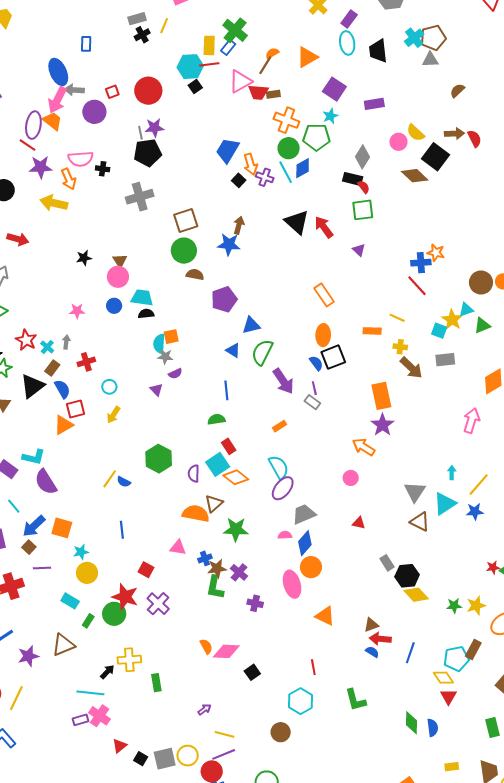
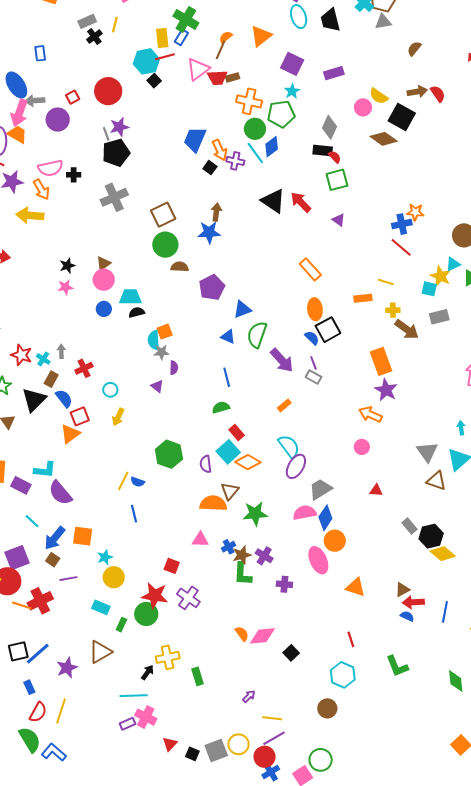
brown triangle: (120, 261) -> (103, 264), turned 35
pink star: (77, 311) -> (65, 287), moved
purple semicircle: (175, 374) -> (174, 368), turned -56
blue line: (122, 530) -> (134, 514), moved
pink semicircle: (285, 535) -> (305, 513), size x1.6

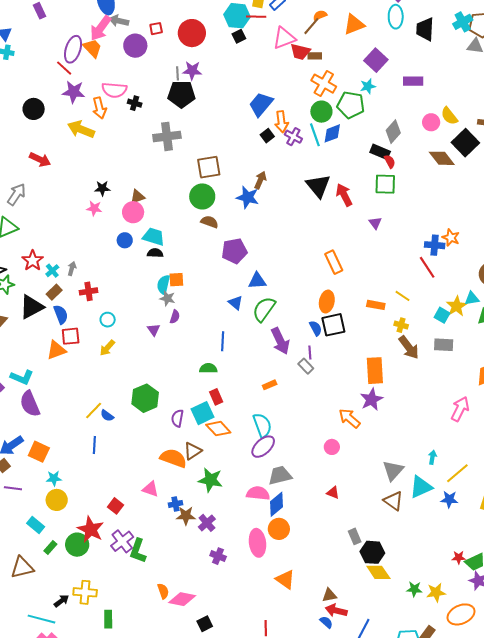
green L-shape: (243, 574) -> (138, 551), moved

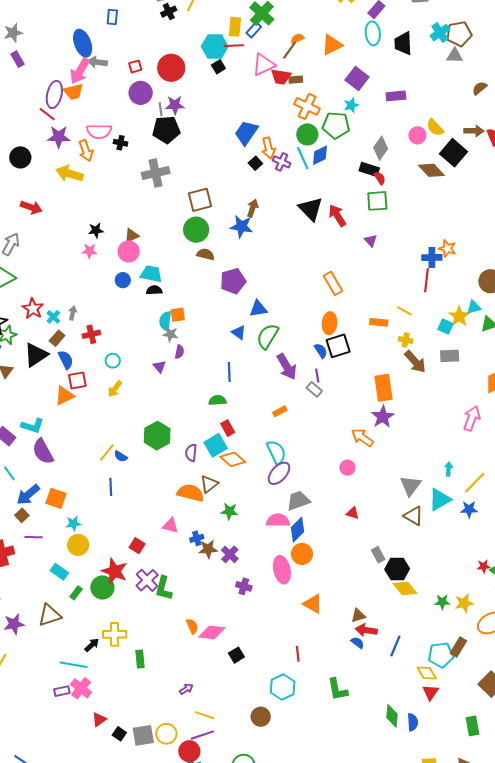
purple circle: (135, 46) -> (141, 93), moved
orange trapezoid: (92, 48) -> (74, 92), turned 125
red line: (427, 267) -> (426, 280), turned 45
green star: (210, 480) -> (230, 511), size x0.7

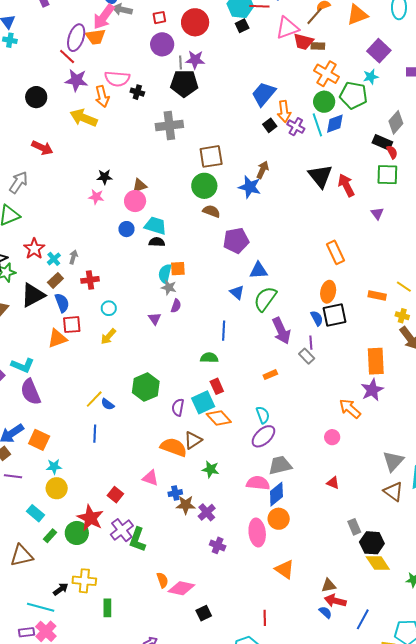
cyan semicircle: (276, 452) -> (263, 415), size x0.7

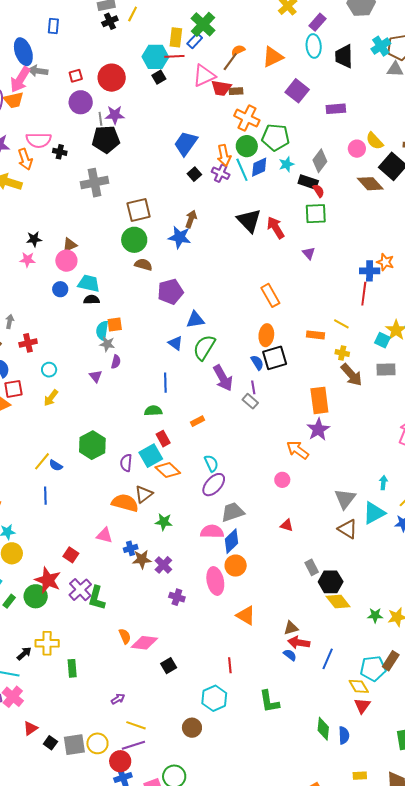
cyan star: (371, 77) -> (286, 164), moved
orange arrow: (284, 111) -> (224, 155), moved
orange rectangle: (270, 375) -> (198, 421), moved

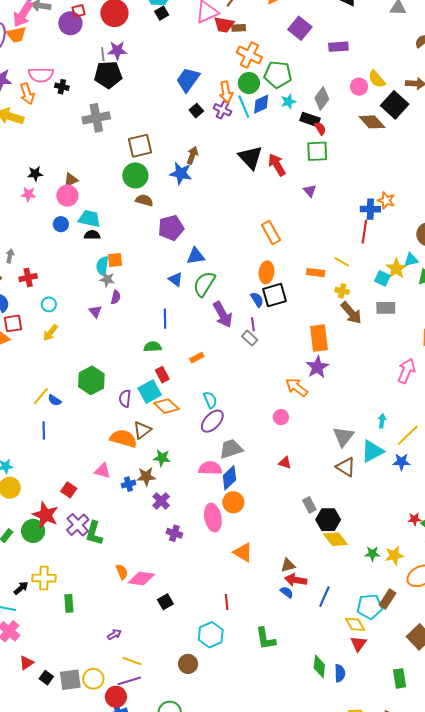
purple circle: (81, 102) -> (70, 23), moved
brown star: (142, 559) -> (146, 477), moved

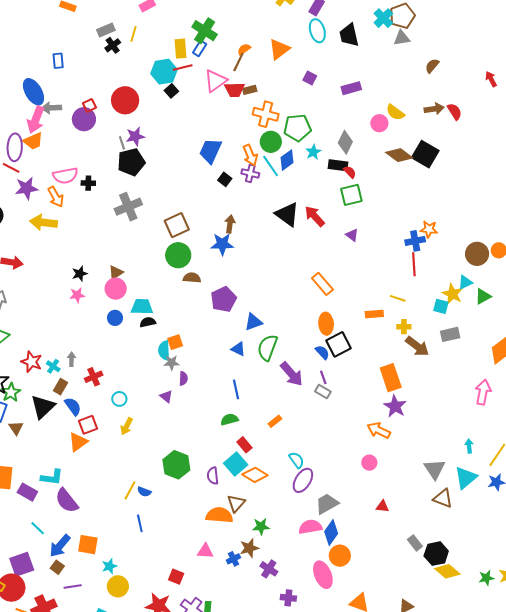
purple square: (300, 28) -> (310, 78), size x0.6
black square: (395, 105) -> (425, 154), moved

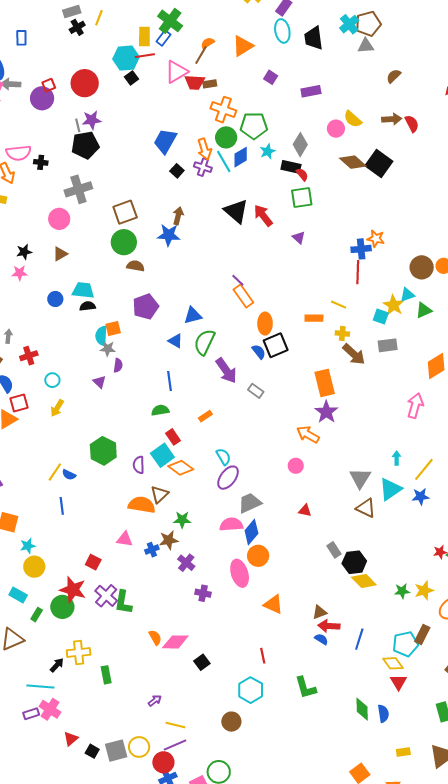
orange rectangle: (322, 284) -> (243, 296), moved
pink circle: (116, 289) -> (59, 219), moved
purple pentagon: (224, 299) -> (146, 307), moved
purple line: (323, 377) -> (238, 280), moved, turned -32

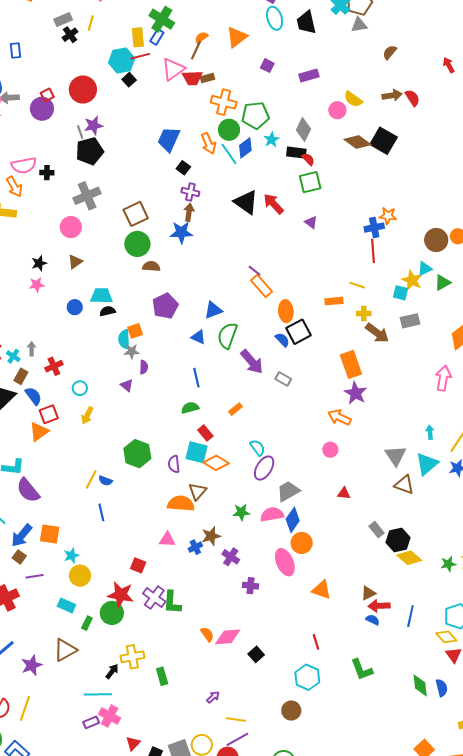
purple cross: (203, 167) -> (190, 192), moved
cyan square: (162, 455) -> (197, 452), turned -35
green star: (182, 520) -> (241, 512), moved

